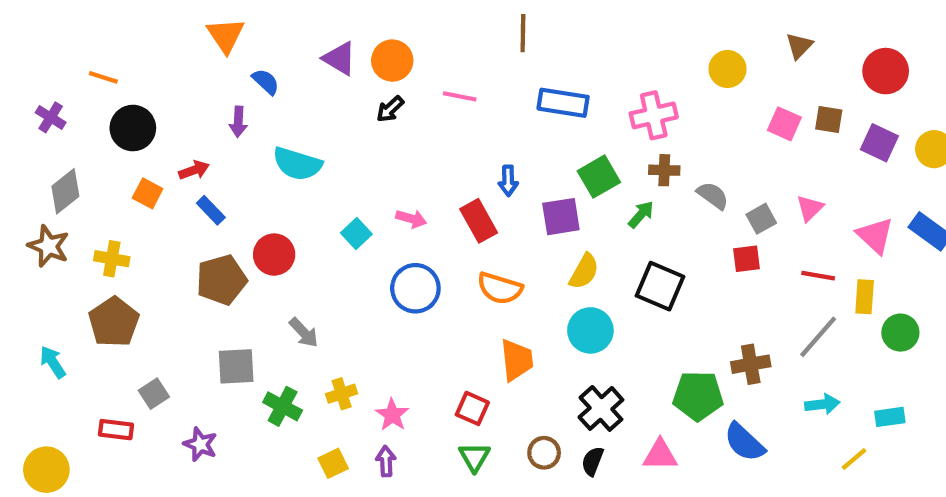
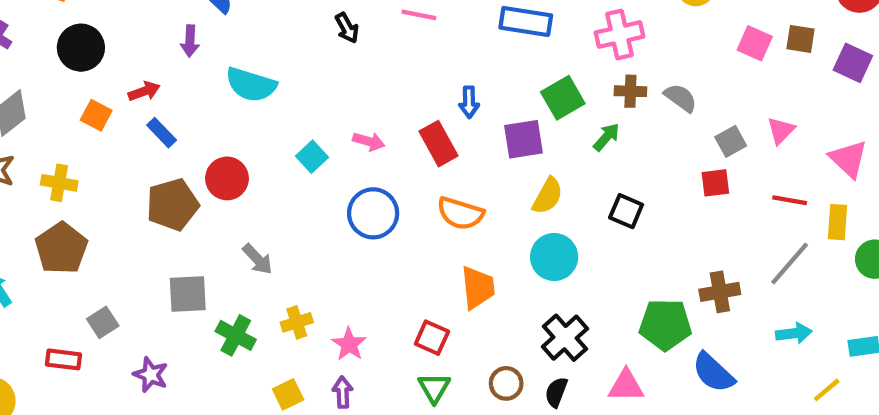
black arrow: (390, 109) -> (347, 28), turned -76
gray semicircle: (713, 195) -> (681, 98), moved
black square: (660, 286) -> (626, 211), size x0.7

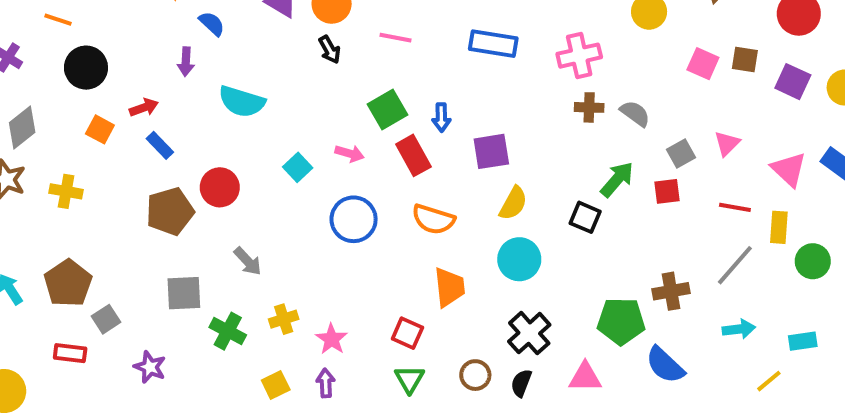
green square: (563, 98) -> (387, 109), moved
green arrow: (606, 137) -> (617, 179), moved, size x1.4
brown pentagon: (61, 248) -> (68, 283), moved

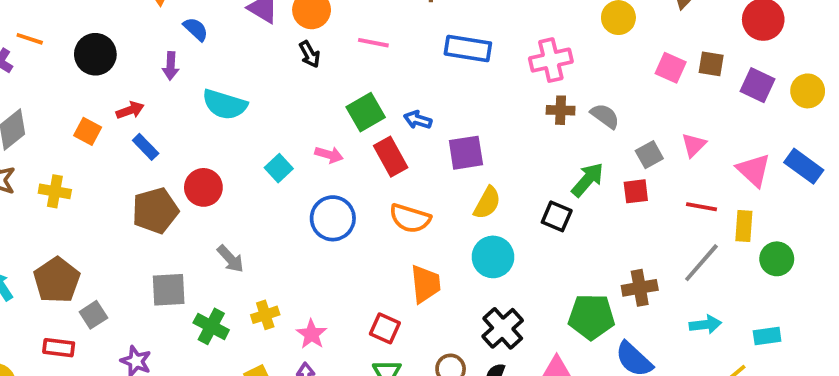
orange line: (58, 20) -> (30, 39), moved
black circle: (86, 68) -> (95, 54), moved
blue arrow: (441, 117) -> (418, 120), turned 108

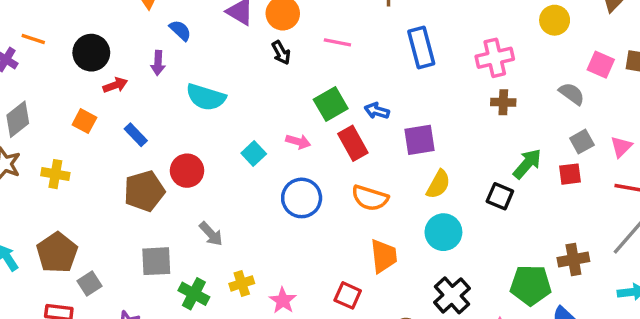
blue rectangle: (468, 48) -> (421, 48), turned 66
red arrow: (130, 110) -> (115, 85), moved
gray semicircle: (605, 116) -> (572, 94), moved
pink triangle: (694, 145) -> (621, 147), moved

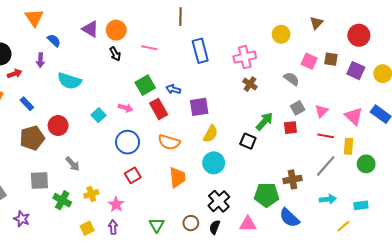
brown cross: (503, 102) -> (250, 84), turned 32
red square: (348, 295) -> (133, 175), moved, turned 35

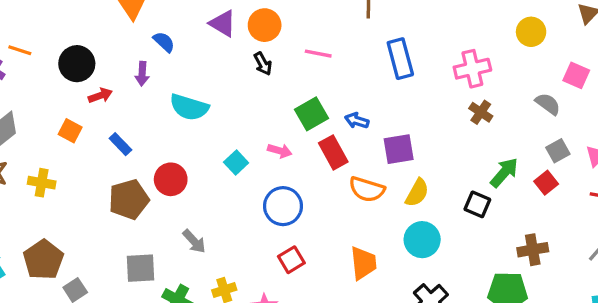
red square: (290, 128) -> (546, 183), turned -32
orange semicircle: (169, 142) -> (367, 189), moved
brown cross: (293, 179) -> (533, 250), moved

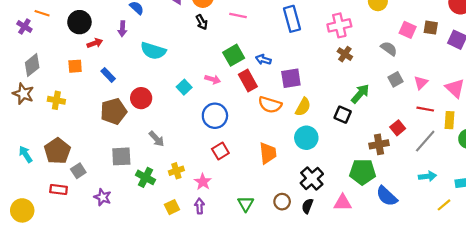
orange square: (70, 131) -> (75, 66), turned -32
red square: (546, 183) -> (398, 128), moved

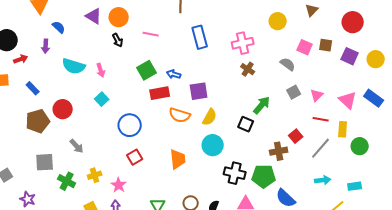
pink arrow: (213, 79) -> (101, 70), moved, turned 56
red rectangle: (248, 80) -> (160, 93), turned -72
black cross: (312, 178) -> (235, 173), moved, turned -35

